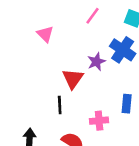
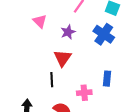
purple star: (96, 62) -> (68, 32), moved

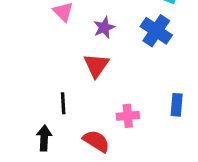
blue rectangle: (107, 79) -> (177, 105), moved
black line: (52, 80) -> (63, 103), moved

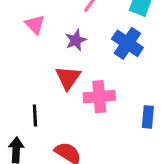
pink cross: (128, 116) -> (99, 97), moved, size x1.4

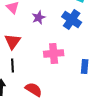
red triangle: (68, 78) -> (13, 41), moved

